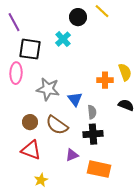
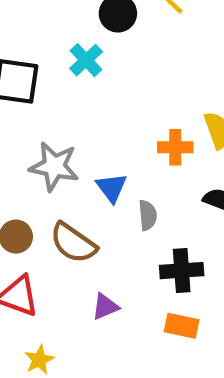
black cross: (93, 134) -> (182, 271), moved
orange rectangle: (99, 169) -> (182, 326), moved, size x0.7

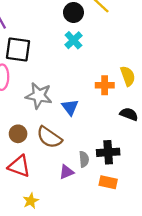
cyan cross: (86, 60) -> (73, 40), moved
gray semicircle: (148, 215) -> (84, 159), moved

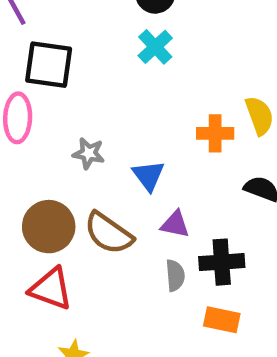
gray star: (39, 96) -> (89, 153), size x0.6
brown circle: (18, 134) -> (49, 227), size x1.5
purple triangle: (67, 172) -> (175, 224), moved, turned 35

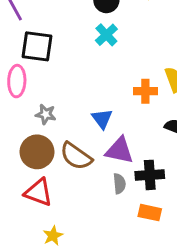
gray star: (89, 153) -> (46, 114), moved
purple triangle: (175, 224) -> (119, 150), size x1.5

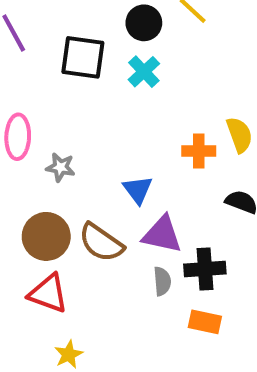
black square: (37, 46) -> (83, 57), moved
gray star: (46, 114) -> (60, 167), moved

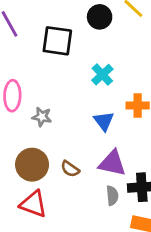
cyan cross: (144, 72) -> (102, 75), moved
blue triangle: (138, 190) -> (104, 121), moved
brown semicircle: (101, 243) -> (70, 169), size x0.6

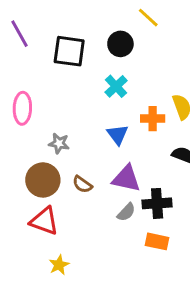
black circle: (100, 17) -> (120, 44), moved
gray star: (42, 117) -> (59, 143), moved
gray semicircle: (112, 196) -> (126, 212), turned 48

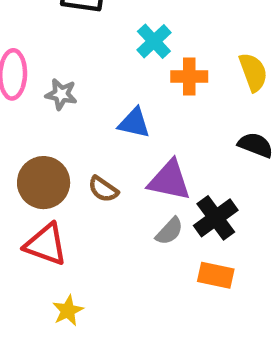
orange cross: (153, 119) -> (189, 77), moved
blue triangle: (118, 135) -> (134, 123), moved, turned -40
gray star: (59, 143) -> (61, 94), moved
black cross: (157, 203) -> (216, 218), turned -32

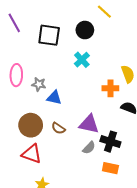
orange cross: (189, 77) -> (110, 88), moved
blue triangle: (134, 123) -> (54, 98), moved
black cross: (216, 218) -> (110, 142), turned -36

